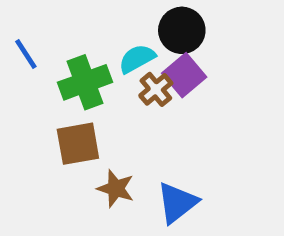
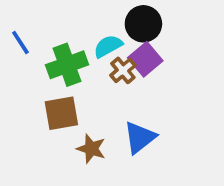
blue triangle: (177, 203) -> (140, 137), moved

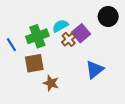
black circle: (143, 24) -> (108, 16), moved
blue line: (20, 42) -> (11, 45), moved
blue triangle: (140, 137) -> (95, 70), moved

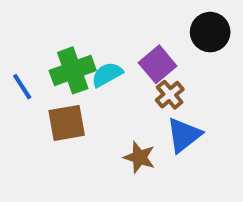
cyan semicircle: (60, 26) -> (107, 74), moved
brown cross: (69, 39) -> (170, 95), moved
brown star: (51, 83) -> (139, 157), moved

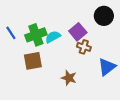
blue line: (22, 87) -> (11, 33), moved
brown cross: (170, 95) -> (84, 47), turned -32
blue triangle: (184, 135) -> (107, 67), moved

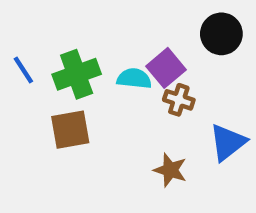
cyan semicircle: (53, 37) -> (134, 79), moved, turned 35
brown star: (69, 78) -> (170, 170), moved

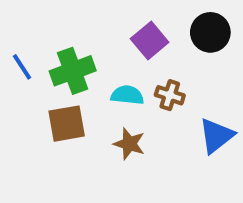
purple square: (166, 68) -> (150, 40), moved
cyan semicircle: (134, 79) -> (127, 95), moved
brown star: (170, 170) -> (129, 144), moved

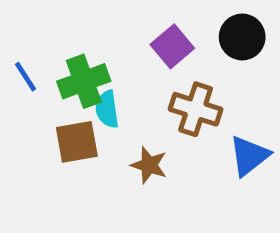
cyan semicircle: (127, 95) -> (107, 109), moved, turned -104
brown cross: (170, 95) -> (196, 109), size x1.5

